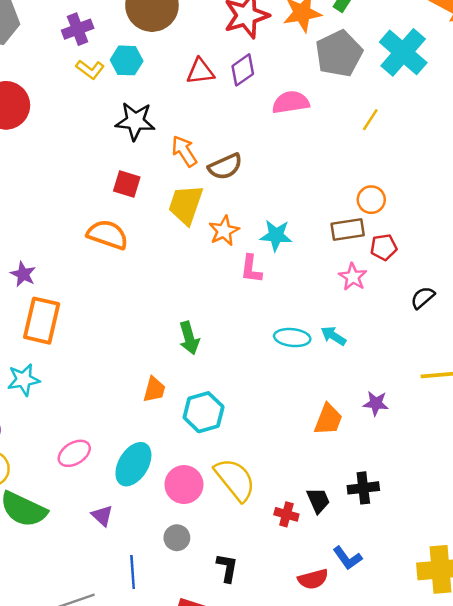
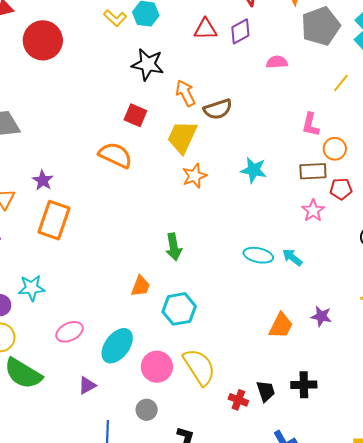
pink semicircle: (291, 102) -> (277, 62), size x0.7
orange star: (224, 231) -> (194, 176), moved
pink L-shape: (251, 269) -> (311, 125), moved
cyan star: (24, 380) -> (32, 288), moved
purple triangle: (102, 516) -> (87, 385), turned 42

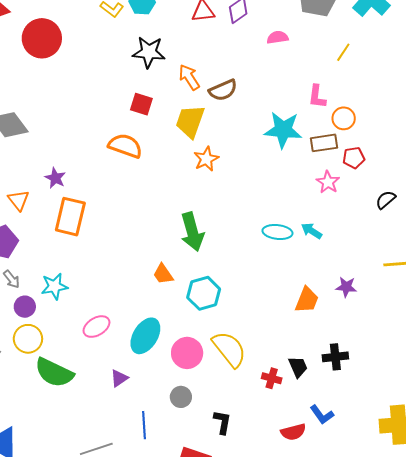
cyan star: (254, 170) -> (283, 130), moved, size x1.4
green arrow: (174, 247) -> (192, 232), size x1.4
orange trapezoid: (141, 286) -> (163, 274), turned 130

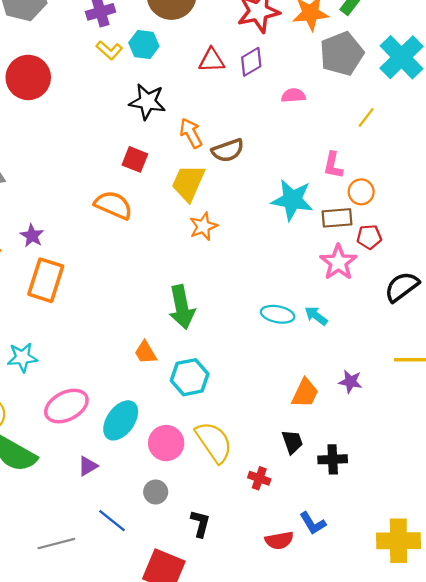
pink star: (328, 182) -> (338, 262), size x1.4
black semicircle: (386, 200) -> (402, 287), size x1.5
pink ellipse: (96, 327) -> (66, 406), size x1.4
black trapezoid: (298, 367) -> (292, 442), moved
blue line: (144, 425) -> (112, 521), turned -52

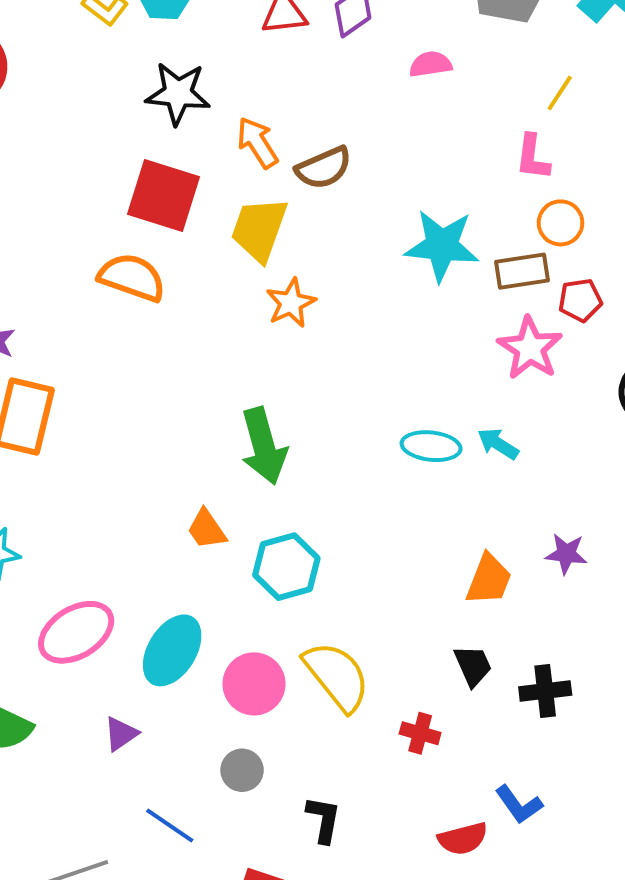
red square: (135, 159) -> (164, 195), size x1.6
pink L-shape: (333, 165) -> (533, 157), moved

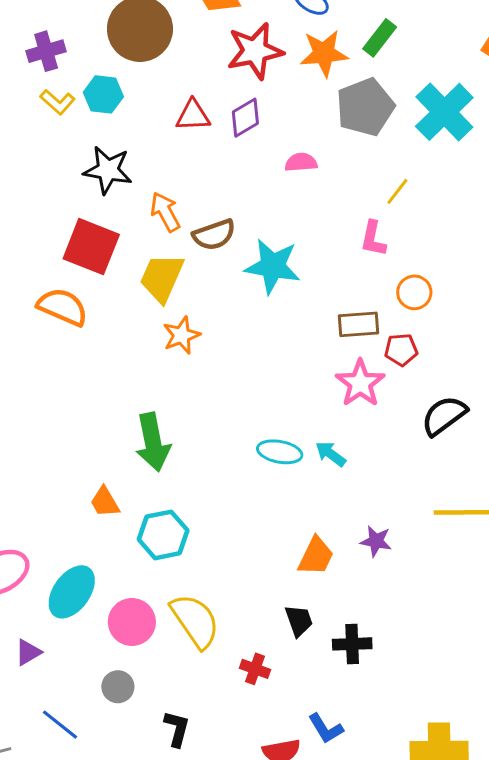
orange circle: (561, 223) -> (414, 292), moved
cyan star: (442, 246) -> (273, 266), moved

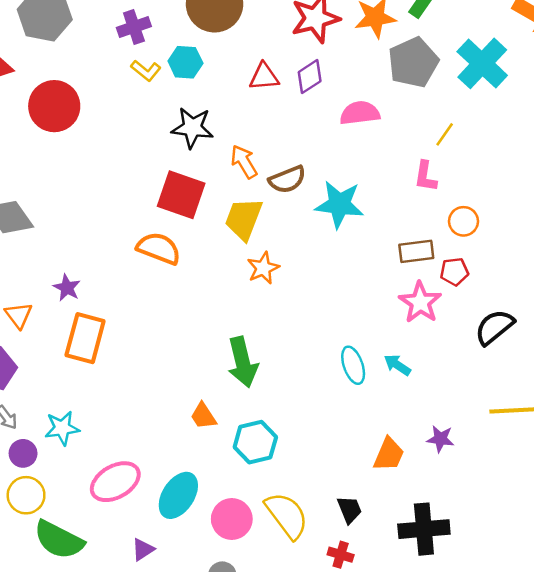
pink semicircle: (301, 162) -> (360, 113), size x1.4
cyan ellipse: (280, 452) -> (353, 365), turned 63
black trapezoid: (299, 621) -> (349, 510), moved
black cross: (352, 644) -> (424, 529), size x1.5

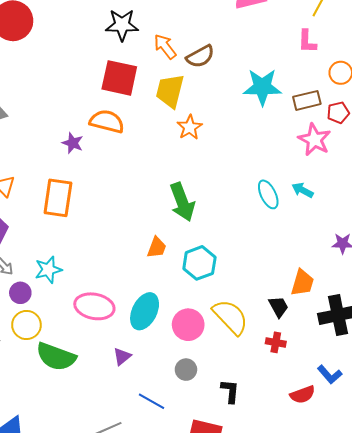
cyan star: (339, 204) -> (262, 87), moved
purple star: (67, 288) -> (73, 143), moved
orange trapezoid: (203, 416) -> (157, 247), turned -120
orange trapezoid: (389, 454) -> (302, 283), moved
pink ellipse: (115, 482) -> (94, 306), turned 48

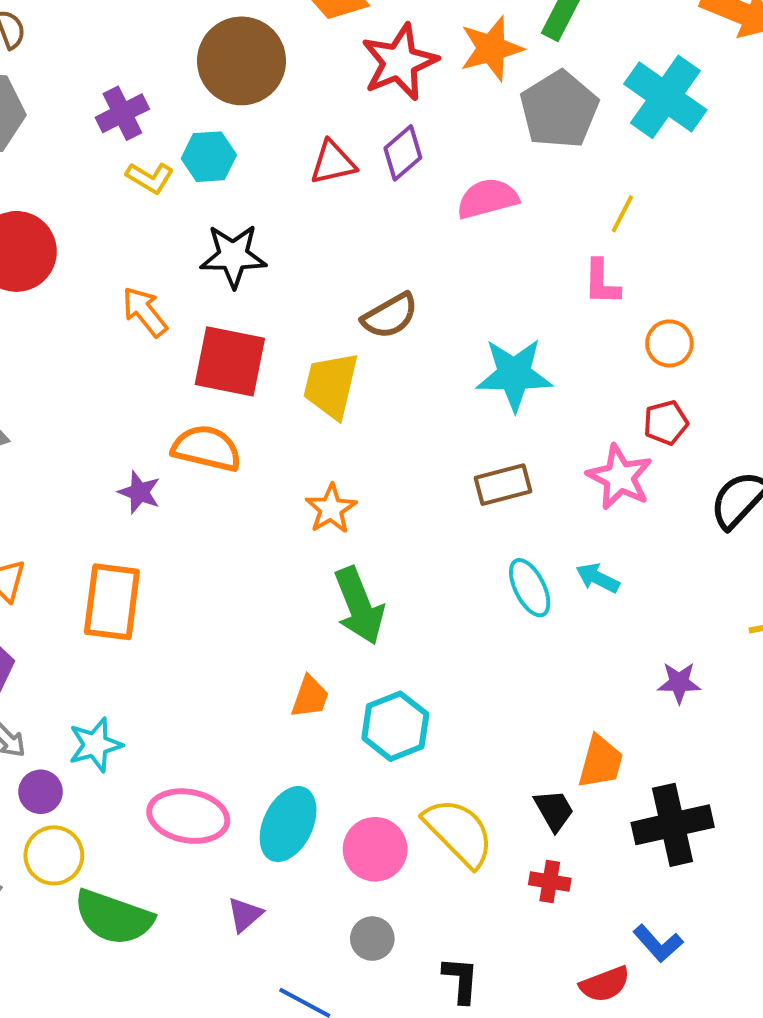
orange arrow: (165, 47) -> (145, 312), moved
brown rectangle: (307, 100) -> (503, 485), moved
orange star: (190, 127) -> (331, 509), moved

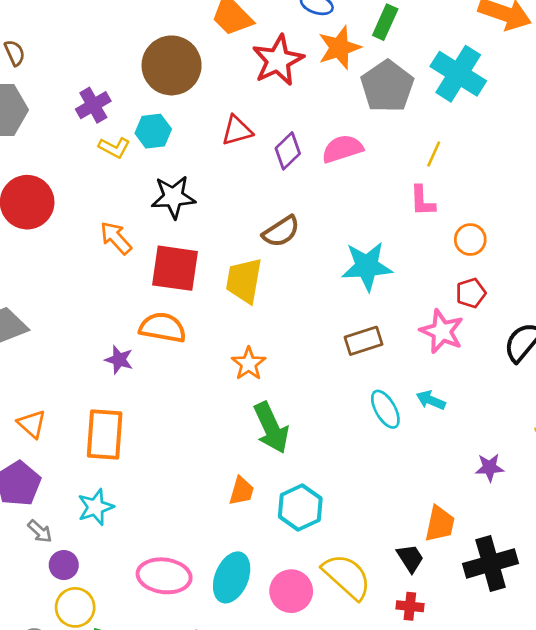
purple diamond: (403, 153) -> (288, 151), moved
cyan star: (95, 745) -> (96, 507), moved

